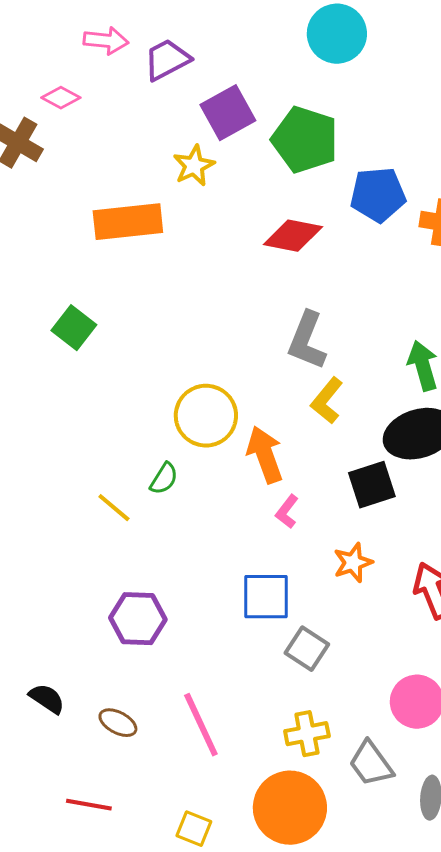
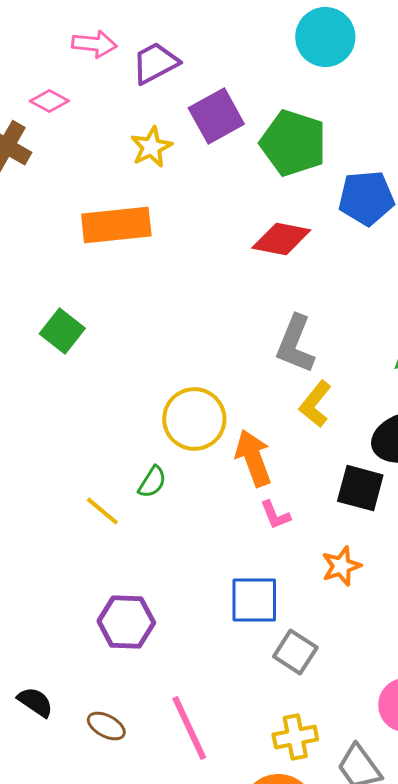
yellow star: (194, 166) -> (151, 147), moved
black square: (372, 485) -> (360, 488), turned 33
pink L-shape: (287, 512) -> (275, 515), turned -60

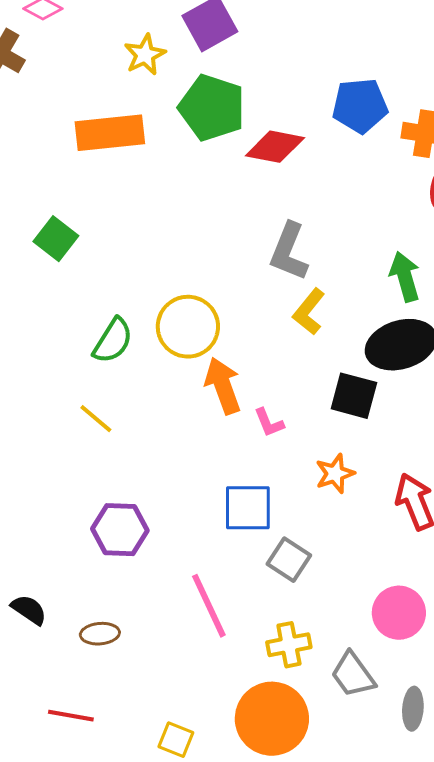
green pentagon: (293, 143) -> (212, 108), moved
orange arrow: (253, 458) -> (223, 386), moved
green semicircle: (152, 482) -> (113, 341), moved, size x1.4
brown ellipse: (106, 726) -> (100, 634), turned -33
pink line: (189, 728) -> (209, 606), moved

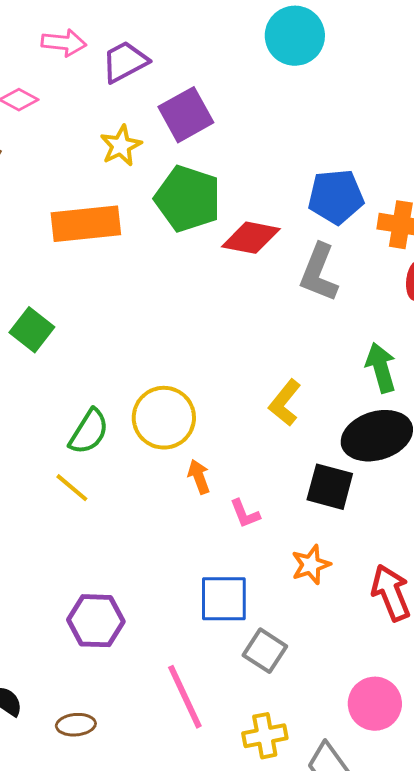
gray L-shape: (289, 252) -> (319, 273), moved
orange arrow: (223, 386) -> (199, 477), size x0.6
yellow line: (96, 419) -> (72, 488), moved

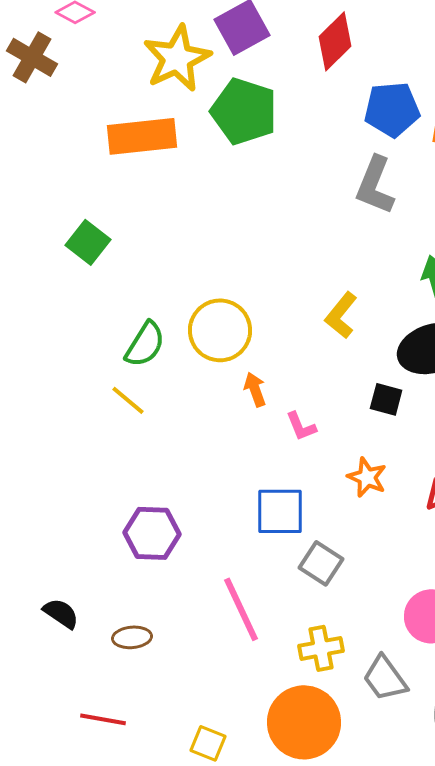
yellow star: (121, 146) -> (177, 58), size x1.6
red diamond: (251, 238) -> (335, 41), moved, turned -56
black square: (330, 487) -> (386, 399), size x0.7
orange star: (311, 565) -> (367, 477), turned -30

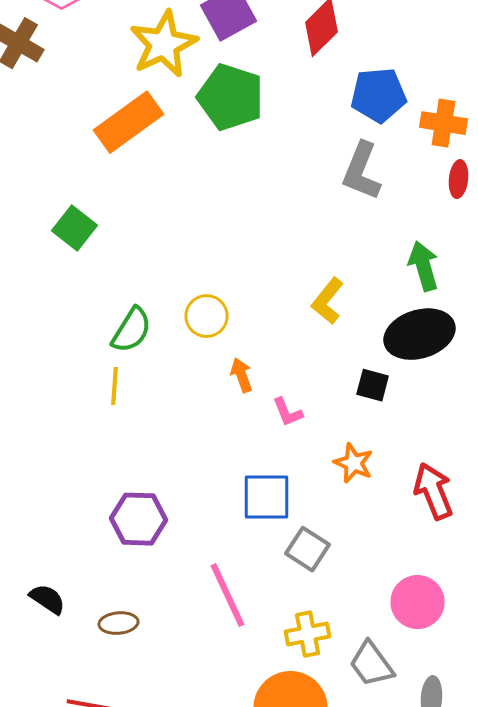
orange rectangle: (142, 136) -> (128, 122), turned -30
yellow circle: (220, 330) -> (206, 316), size x0.7
yellow line: (128, 400) -> (114, 386), turned 54

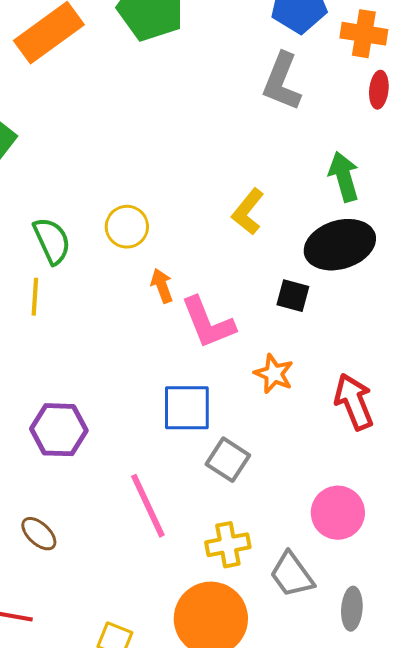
green semicircle: (132, 330) -> (52, 241), turned -57
pink L-shape: (288, 412) -> (208, 323), size x1.8
brown ellipse: (118, 623) -> (39, 534), turned 48

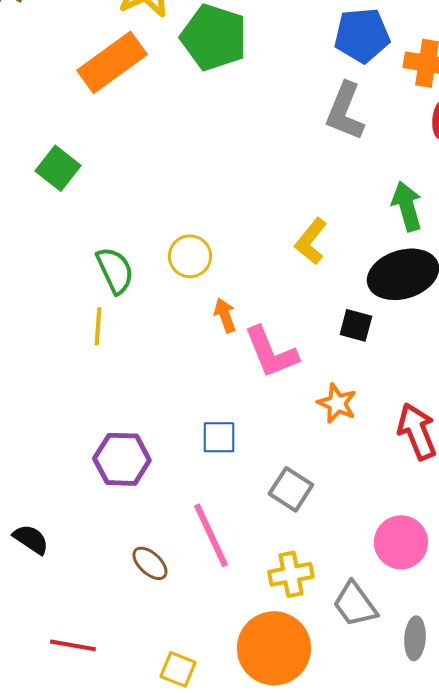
blue square: (187, 408) -> (219, 437), moved, size x0.7
brown ellipse: (39, 534) -> (150, 563), moved

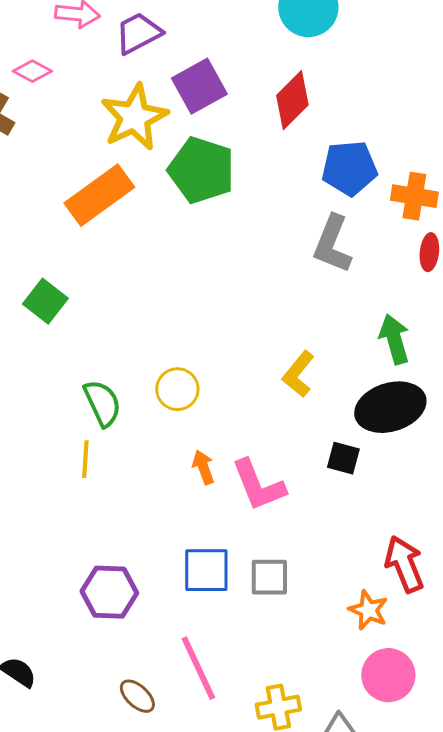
orange arrow: (225, 315) -> (203, 467), moved
orange star: (337, 403) -> (368, 610), moved
blue square: (219, 437) -> (206, 570), size x1.4
gray square: (291, 489) -> (269, 577), moved, turned -33

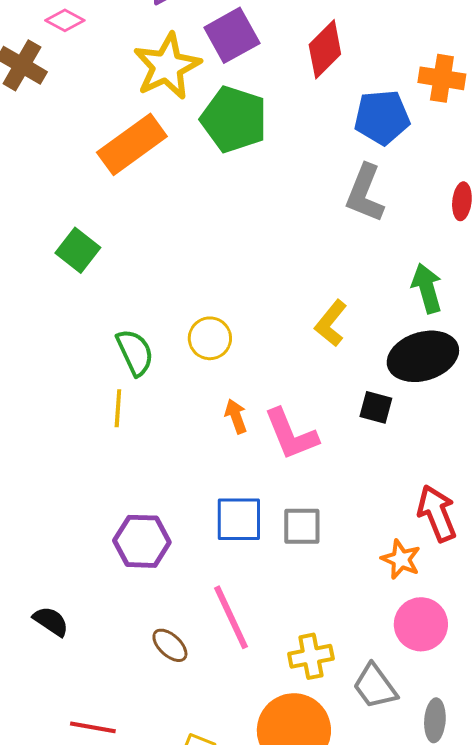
orange cross: (414, 196) -> (442, 78), moved

